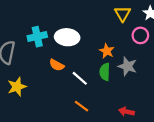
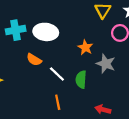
green semicircle: (105, 72) -> (81, 80), moved
orange line: (82, 106) -> (58, 102), turned 40

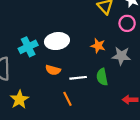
white line: (57, 74) -> (78, 78), turned -35
orange line: (58, 102) -> (68, 99), moved

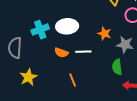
green semicircle: (102, 77) -> (117, 67), moved
white line: (78, 78) -> (83, 52), moved

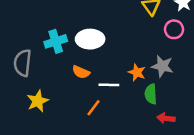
orange star: (104, 34) -> (137, 72), moved
white line: (83, 52) -> (109, 85), moved
orange line: (73, 80) -> (93, 108), turned 56

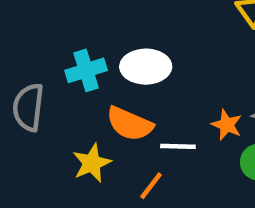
orange semicircle: (81, 72) -> (130, 124), size x1.5
yellow star: (38, 101) -> (92, 163), moved

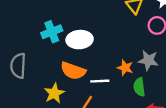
cyan cross: (86, 70) -> (52, 32), moved

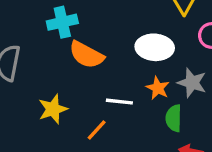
white ellipse: (80, 40) -> (155, 47), moved
orange semicircle: (73, 71) -> (86, 55), moved

